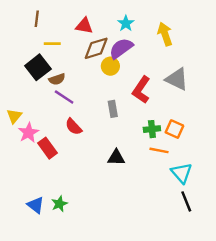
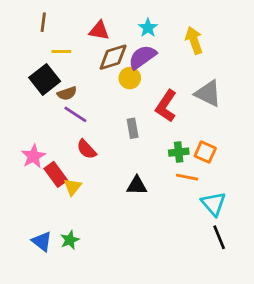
yellow triangle: (14, 116) -> (73, 187), moved

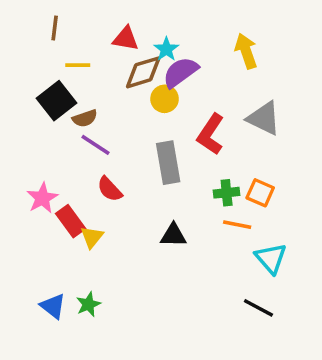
cyan star: (148, 28) -> (166, 49), moved
gray rectangle: (133, 128) -> (168, 163), size x1.6
black line: (219, 237) -> (258, 308), moved, turned -40

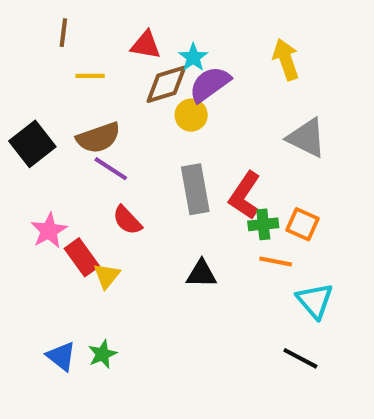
black square: (56, 101) -> (32, 144), moved
brown semicircle: (85, 118) -> (98, 138), size x1.5
red L-shape: (211, 134) -> (245, 195), moved

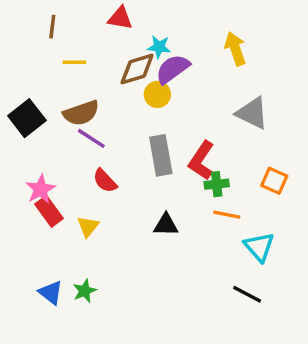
red triangle: (146, 45) -> (120, 18), moved
cyan star: (193, 57) -> (159, 47), turned -30
orange square: (302, 224) -> (274, 181), moved
red rectangle: (82, 257) -> (49, 211), moved

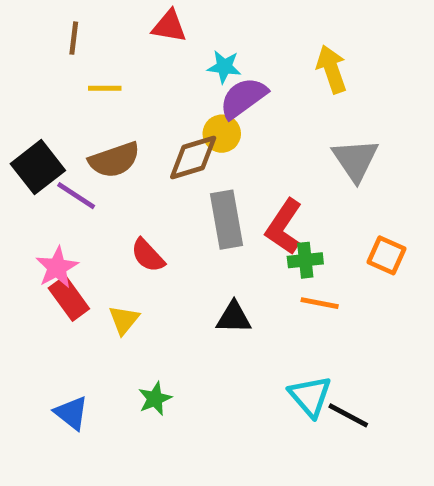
brown diamond: (137, 69) -> (193, 157), moved
gray triangle: (252, 113) -> (355, 160), turned 30
purple line: (91, 138) -> (76, 196), moved
cyan triangle: (259, 247) -> (310, 396), moved
green star: (85, 291) -> (155, 399), moved

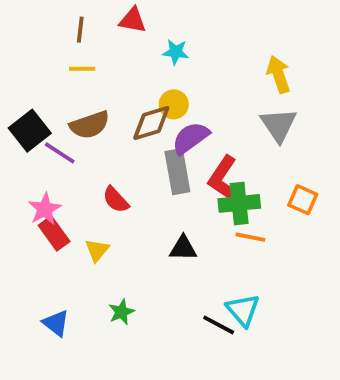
brown line: (74, 38) -> (80, 30), moved
yellow arrow: (332, 69) -> (278, 74), moved
purple semicircle: (243, 98) -> (191, 138), moved
green cross: (305, 260) -> (239, 203), size x1.5
black line: (348, 415) -> (219, 325), moved

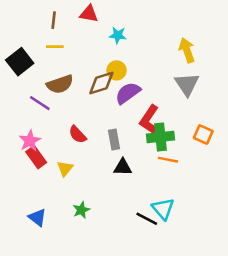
black square: (30, 131) -> (20, 62), moved
gray rectangle: (177, 172) -> (114, 140), moved, size x0.7

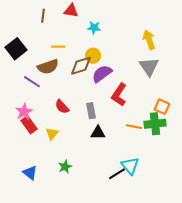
yellow line: (55, 47) -> (58, 47), moved
green cross: (161, 137) -> (155, 124), moved
black line: (147, 219) -> (117, 174), turned -60

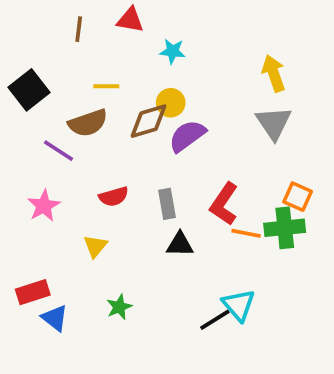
red L-shape: (119, 95) -> (224, 204), moved
red semicircle: (62, 107) -> (114, 197), turned -63
red rectangle: (29, 125) -> (33, 292), moved, turned -72

